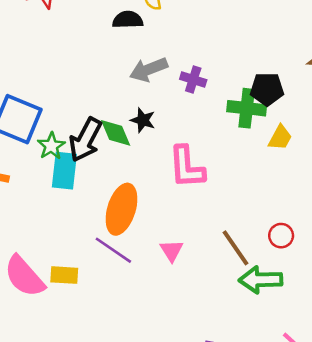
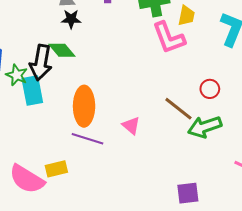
black star: (143, 120) -> (71, 19), moved
pink L-shape: (187, 167) -> (169, 38), moved

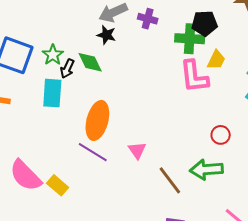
black arrow: (41, 62) -> (67, 69), size x0.6
green star: (17, 75) -> (53, 55), moved
brown line: (178, 109) -> (170, 180), moved
yellow rectangle: (56, 169) -> (58, 185), moved, turned 40

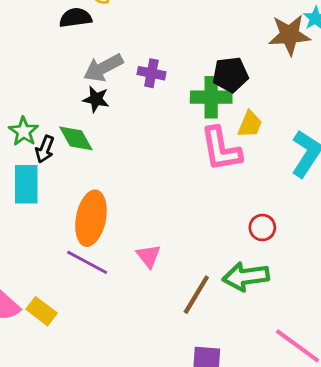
brown line: (170, 180) -> (196, 295), turned 72

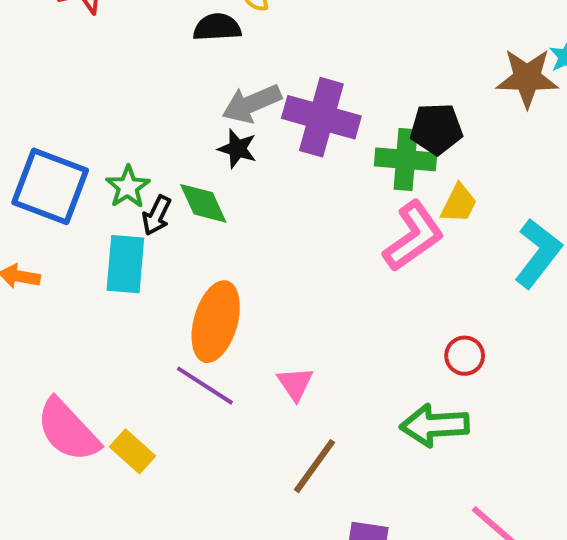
purple cross: (151, 73) -> (321, 117), size x1.8
pink L-shape: (221, 149) -> (413, 236), turned -120
brown line: (196, 295) -> (315, 466), moved

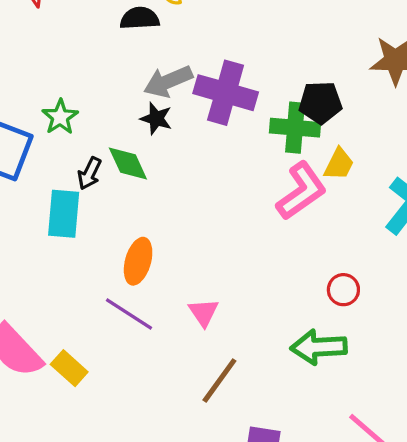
green star: (128, 187) -> (60, 117), moved
orange ellipse: (216, 322) -> (138, 261), size x0.7

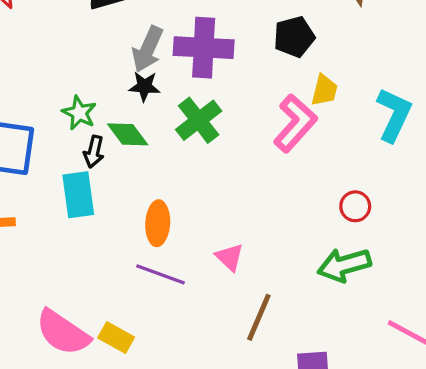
gray arrow: (168, 81) -> (148, 49), turned -30
green star: (60, 117) -> (79, 113), moved
green cross: (295, 128) -> (199, 120), moved, turned -30

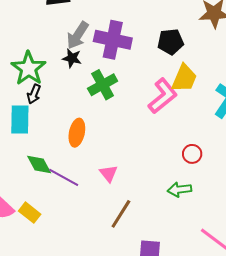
yellow trapezoid: (324, 90) -> (184, 78), size x1.4
green star: (79, 113) -> (29, 68), size x1.6
green diamond: (128, 134) -> (39, 165), moved
orange ellipse: (158, 223) -> (77, 133), moved
green arrow: (344, 265) -> (179, 190), size x0.7

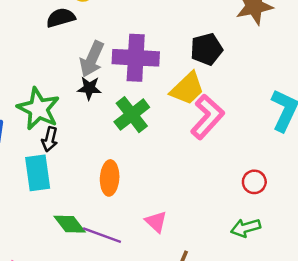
yellow trapezoid: (184, 78) -> (187, 88), moved, turned 32

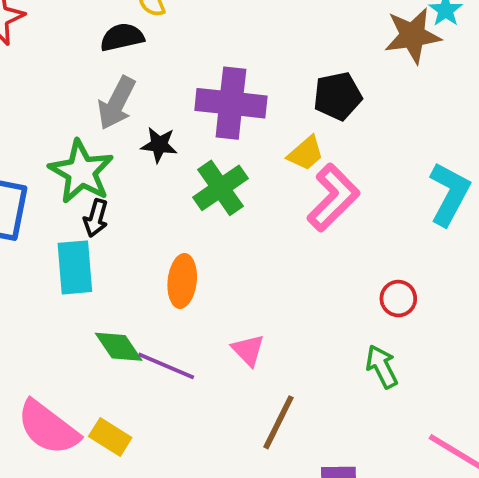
gray arrow: (92, 59) -> (117, 103), moved
yellow trapezoid: (187, 88) -> (306, 153), size x0.7
green arrow: (246, 228) -> (382, 367), turned 76

